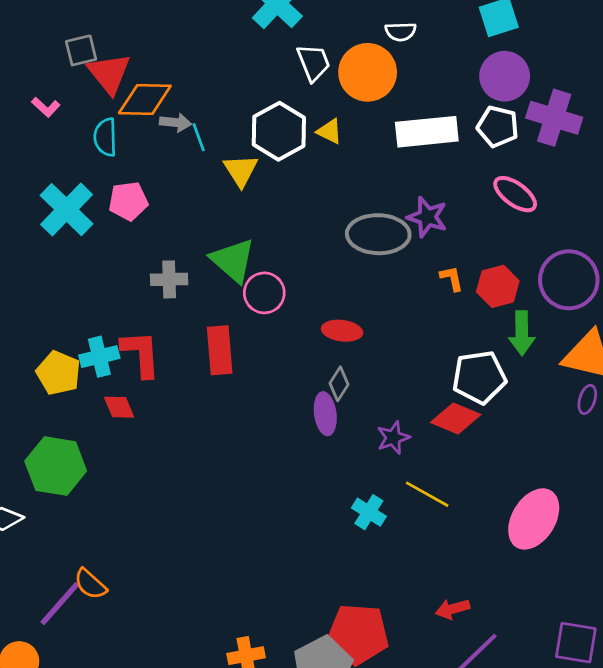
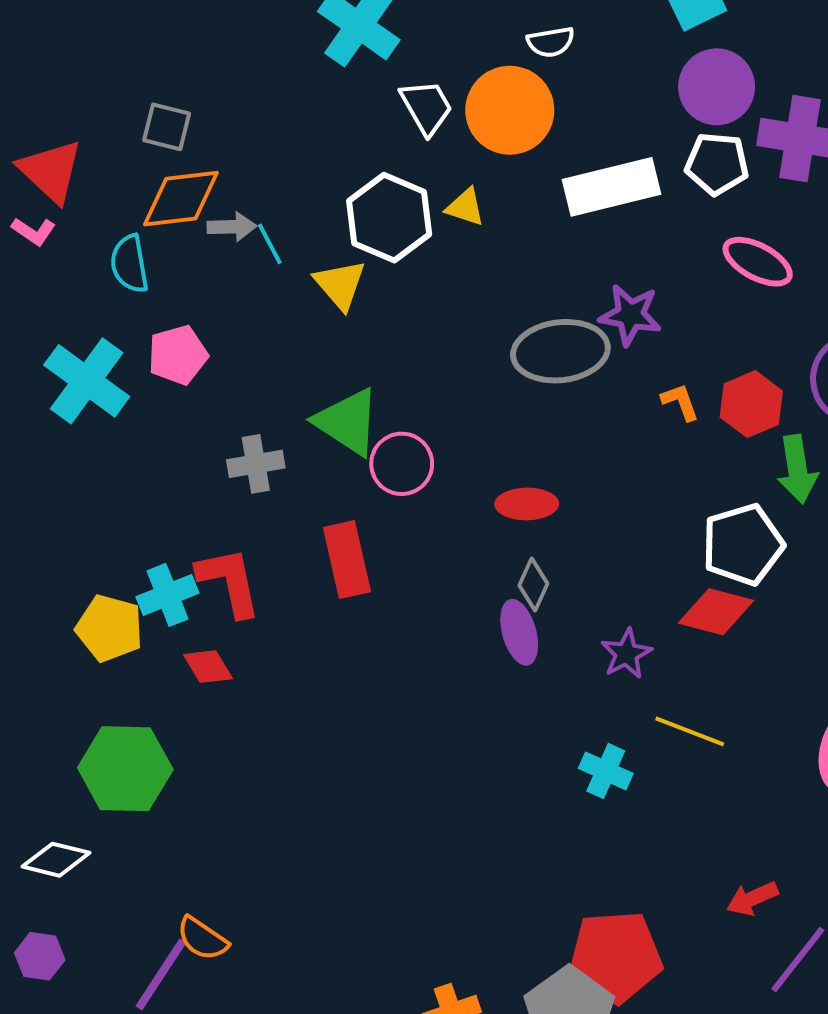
gray square: (81, 50) -> (167, 127), moved, turned 36
red triangle: (109, 73) -> (51, 171), moved

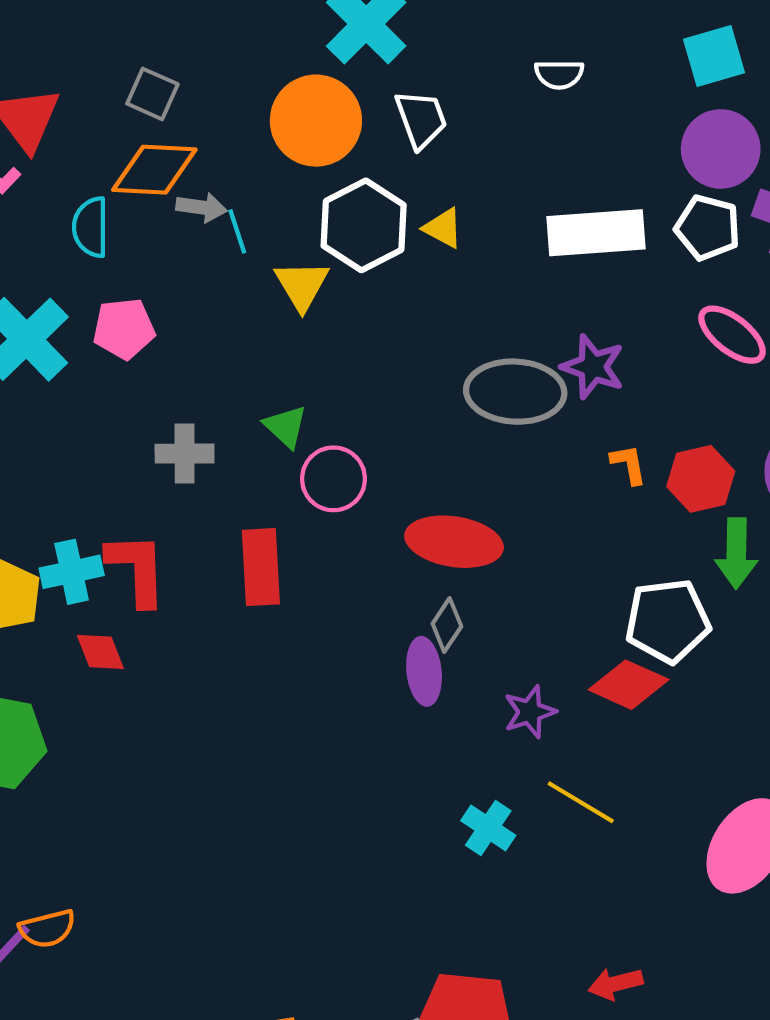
orange circle: (510, 110) -> (316, 121), moved
green triangle: (347, 422) -> (286, 426), size x0.6
red ellipse: (527, 504) -> (454, 542), size x1.5
orange semicircle: (202, 939) -> (47, 929), turned -58

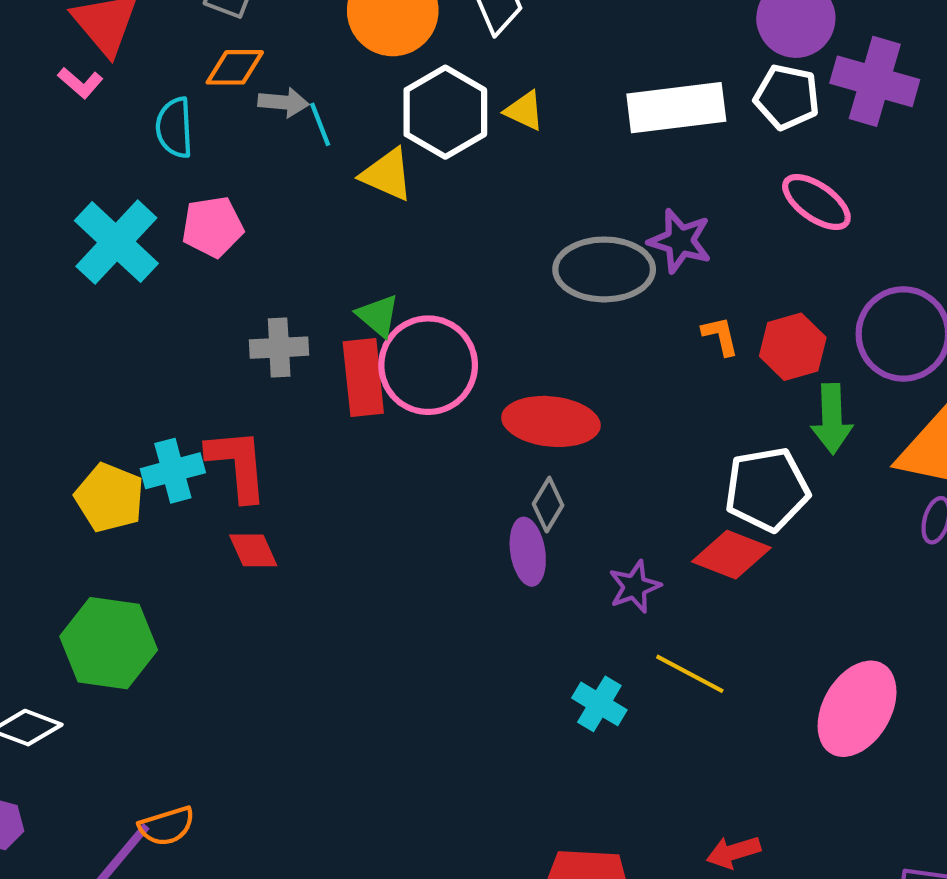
orange diamond: (154, 170) -> (235, 67), size x0.7
yellow triangle: (302, 285) -> (387, 175), turned -32
pink circle: (333, 479) -> (428, 365), size x1.5
red rectangle: (261, 567) -> (363, 378), moved
red diamond: (100, 652) -> (253, 550), moved

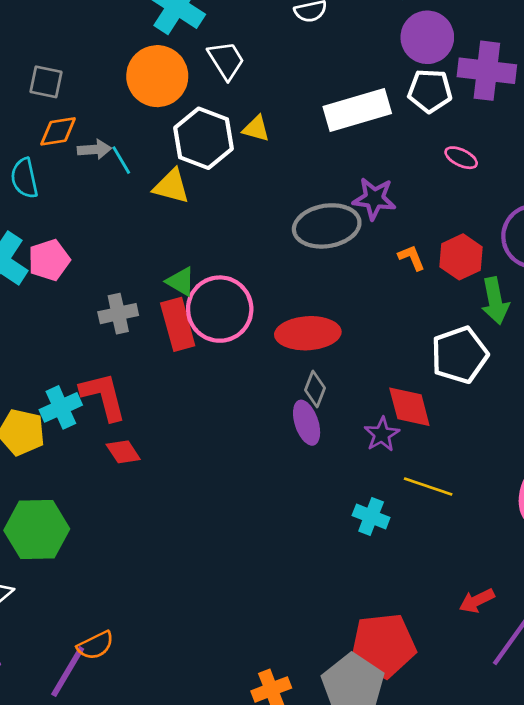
pink ellipse: (816, 202) -> (461, 158), size x0.7
pink pentagon: (213, 227) -> (49, 260), moved
red diamond: (731, 555) -> (409, 407), moved, turned 63

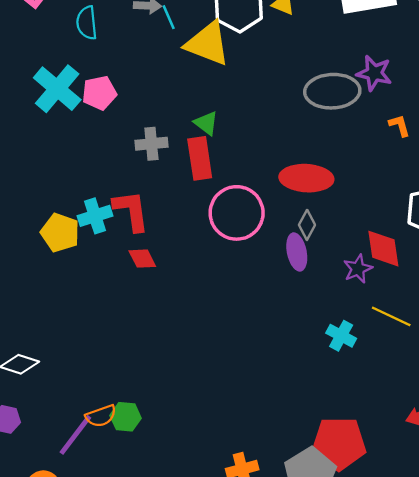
yellow triangle: (171, 186) -> (208, 44), size x1.5
pink circle: (220, 309) -> (237, 213), moved
green hexagon: (37, 530) -> (126, 417), moved, size x0.6

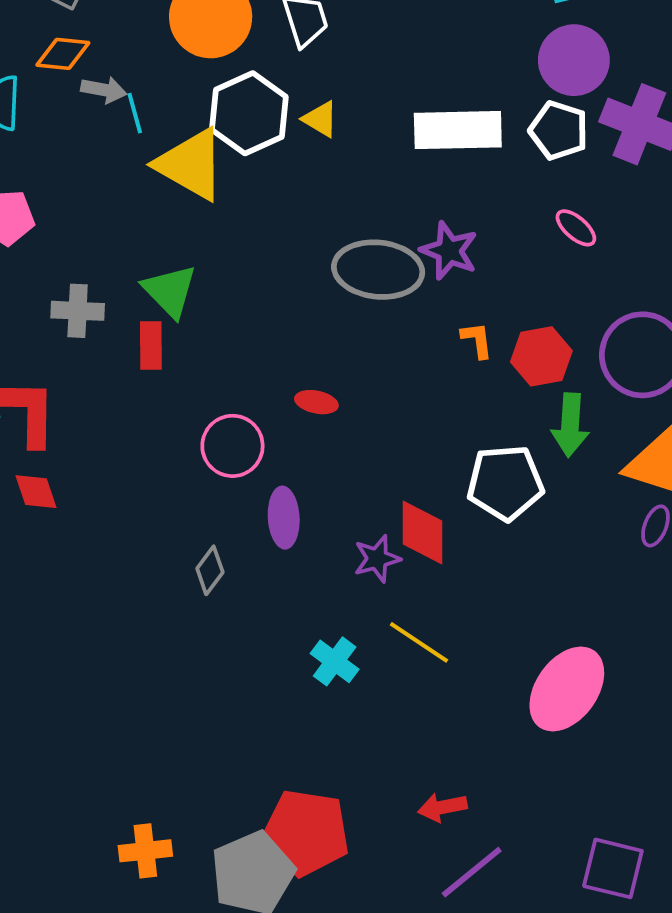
green triangle: (206, 123) -> (170, 291), size x1.4
red rectangle: (200, 158) -> (151, 345), size x0.7
red ellipse: (306, 178) -> (316, 402), size x0.5
pink circle: (237, 213) -> (232, 446), moved, size x0.7
gray diamond: (307, 225) -> (210, 570), moved

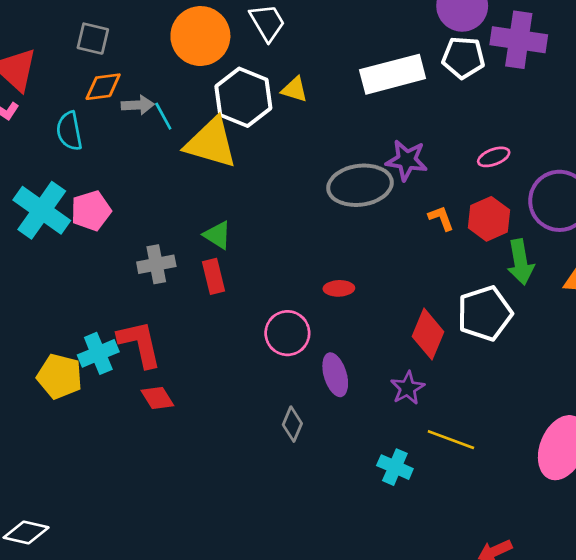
pink ellipse: (576, 228) -> (494, 157), moved, turned -48
green triangle: (170, 291) -> (218, 235), size x0.7
red diamond: (422, 532) -> (428, 334), moved, turned 36

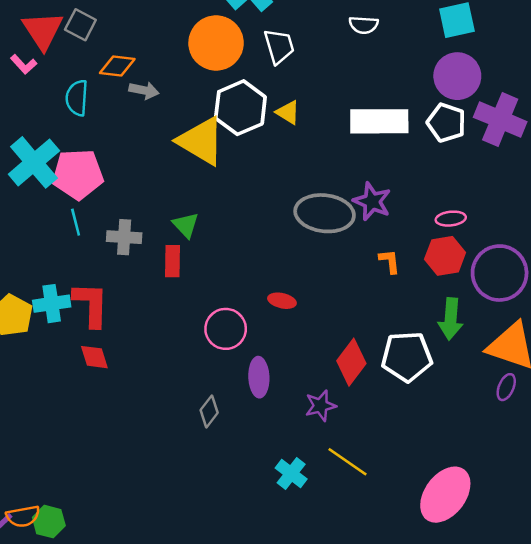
gray square: (93, 39) -> (80, 25), moved
cyan line: (163, 116) -> (76, 222), moved
pink pentagon: (91, 211) -> (78, 174), size x1.4
red hexagon: (489, 219) -> (445, 256), moved

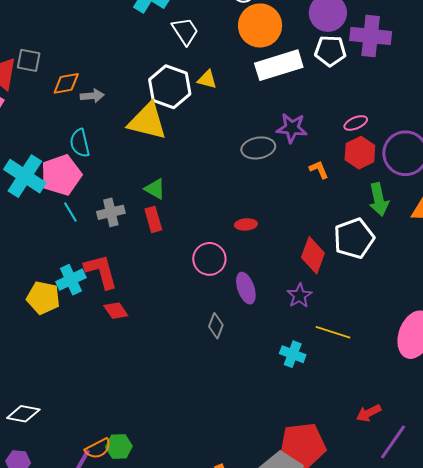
orange circle: (216, 43) -> (260, 25), moved
cyan semicircle: (77, 98) -> (80, 143), moved
gray ellipse: (325, 213) -> (258, 148), size x0.7

